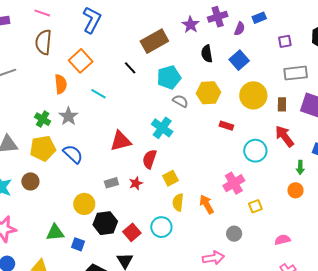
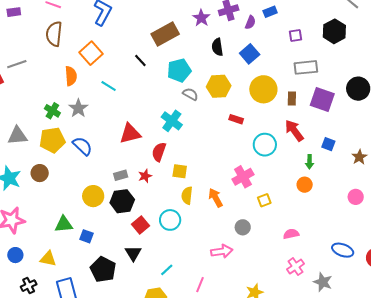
yellow square: (170, 178) -> (180, 171), turned 35
black hexagon: (105, 223) -> (122, 201), moved

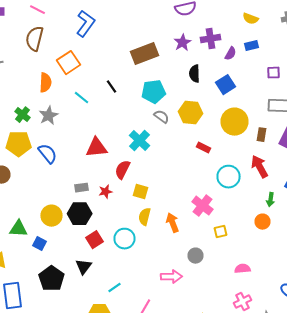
black line: (140, 61) -> (112, 87), moved
pink cross: (243, 177) -> (202, 206), turned -30
yellow circle: (93, 196) -> (52, 216), moved

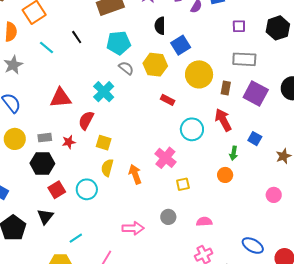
blue square: (226, 85) -> (181, 45), moved
yellow circle: (52, 216) -> (15, 139), moved
gray circle: (196, 256) -> (168, 217), moved

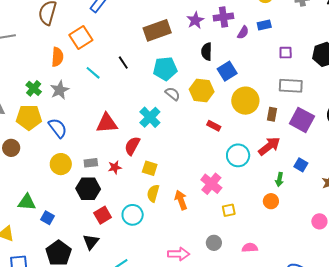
red arrow: (223, 120) -> (269, 146), turned 80

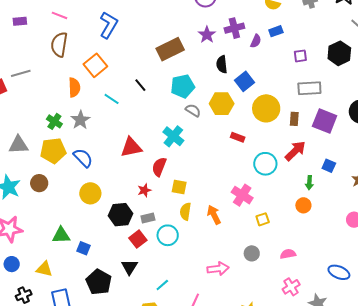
gray rectangle: (91, 163) -> (148, 218), moved

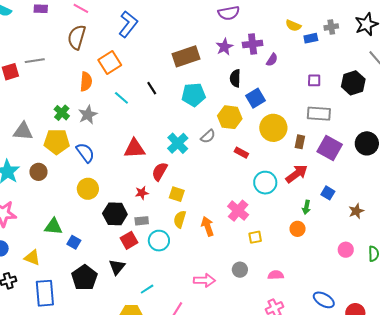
blue rectangle: (276, 31) -> (311, 38), moved
gray semicircle: (193, 110) -> (208, 136), moved, turned 98

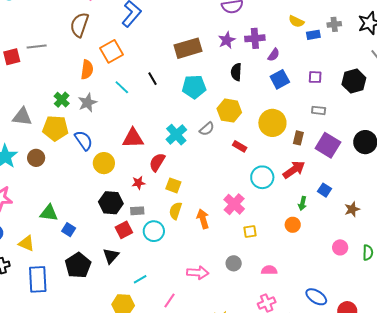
blue square: (255, 98) -> (280, 79), moved
gray rectangle: (319, 114) -> (319, 110), size x0.6
yellow circle: (88, 189) -> (104, 163), moved

